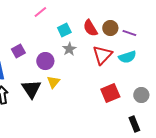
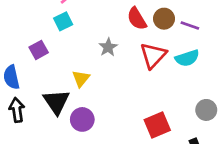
cyan square: (64, 30) -> (63, 21), moved
purple circle: (45, 61) -> (82, 119), moved
yellow triangle: (53, 82) -> (81, 79), moved
red square: (110, 93) -> (157, 125), moved

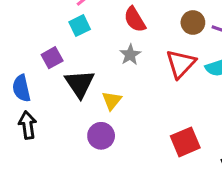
red semicircle: (137, 19) -> (135, 19), moved
yellow triangle: (81, 79) -> (112, 101), moved
black triangle: (56, 102) -> (80, 84), moved

